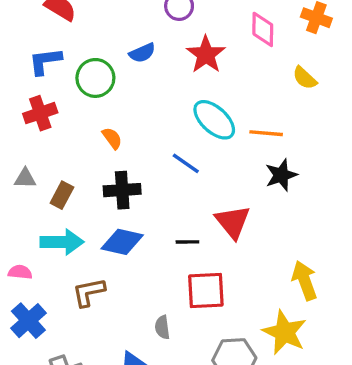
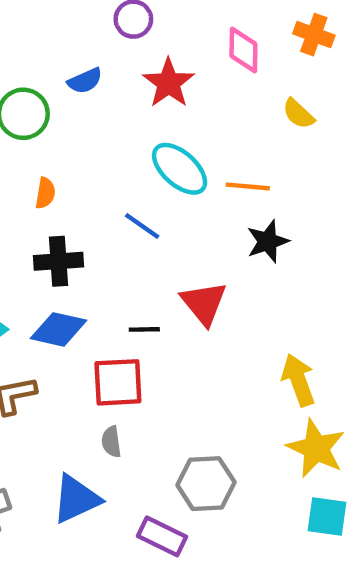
orange semicircle: (112, 138) -> (45, 193), turned 45
red square: (206, 291) -> (118, 382), moved
yellow star: (285, 332) -> (316, 448), moved

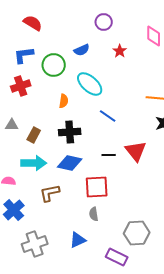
red star: (169, 83) -> (120, 51), size x0.6
cyan ellipse: (180, 169) -> (90, 84), moved
black line: (144, 329) -> (109, 155), moved
blue triangle: (76, 499) -> (78, 240), size x0.7

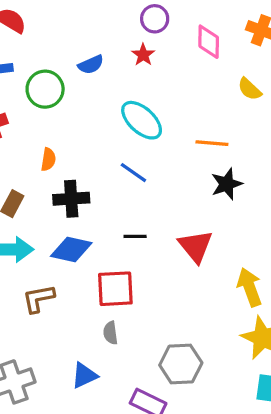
purple circle: (104, 22) -> (155, 19), moved
red star: (120, 51) -> (143, 55), moved
cyan ellipse: (90, 84) -> (142, 120), moved
orange semicircle: (64, 101) -> (48, 159), moved
red triangle: (136, 151) -> (196, 246), moved

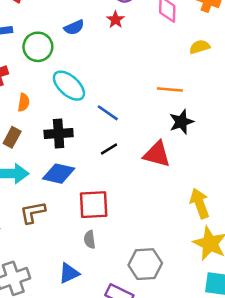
yellow semicircle: (250, 89) -> (200, 47), turned 120
cyan ellipse: (142, 120) -> (69, 86), moved
orange semicircle: (48, 159) -> (24, 102), moved
black line: (135, 236) -> (109, 149), moved, turned -30
red triangle: (196, 246) -> (157, 154), moved, turned -36

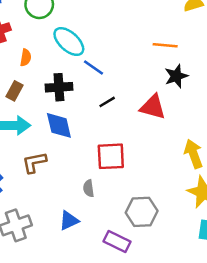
blue line: (108, 113) -> (94, 67), moved
blue diamond: (59, 174) -> (59, 125), turned 64
red square: (94, 205) -> (111, 156), moved

